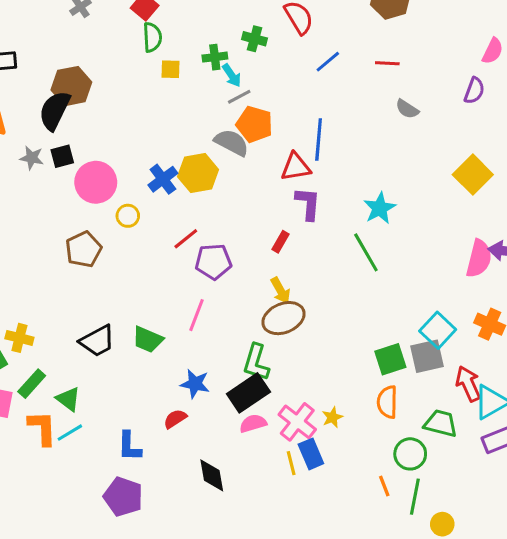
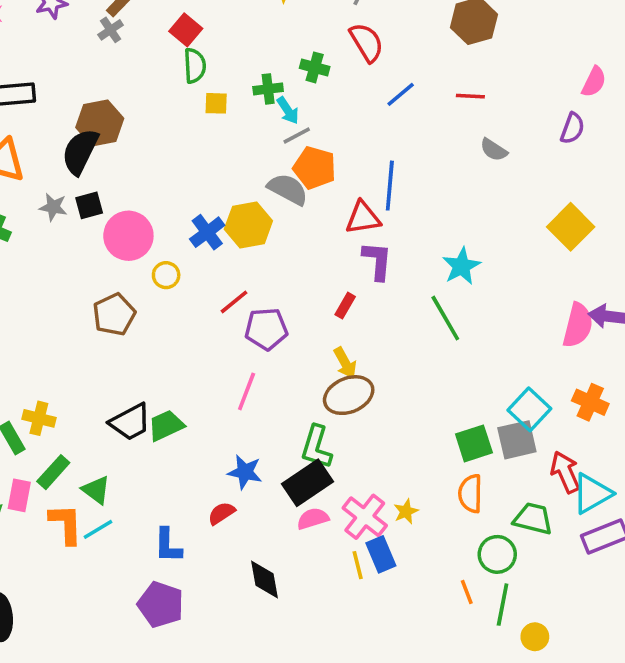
green trapezoid: (148, 339) -> (166, 426), moved, turned 132

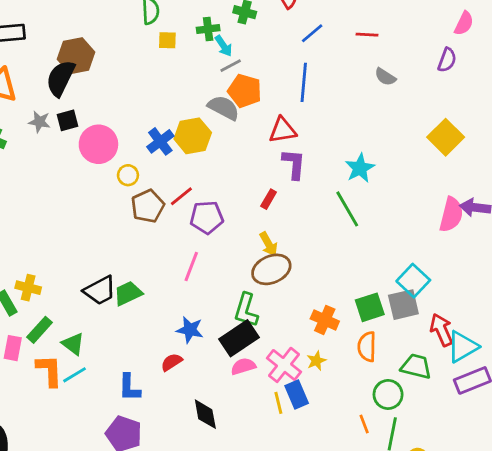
blue line: (390, 186) -> (304, 82), moved
brown pentagon: (114, 315) -> (148, 206), moved
orange cross: (590, 402) -> (325, 320), moved

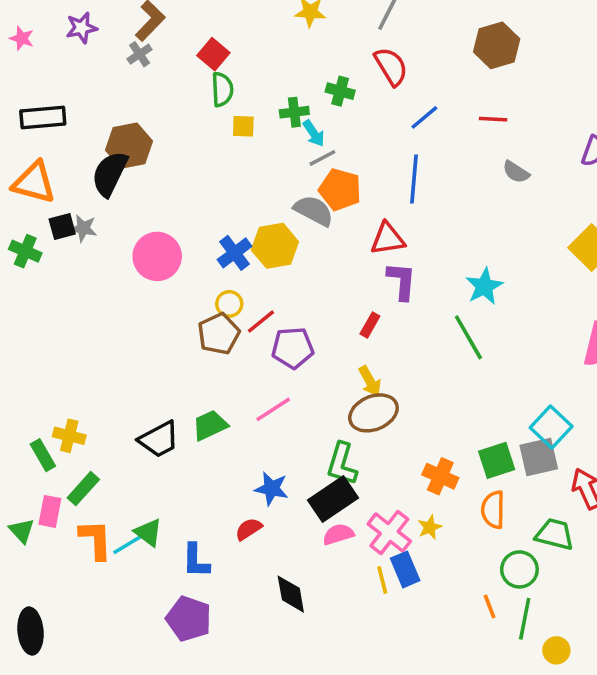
black square: (68, 120) -> (62, 227), moved
yellow circle: (128, 175) -> (229, 304), moved
pink line: (191, 267) -> (273, 409), turned 36
green trapezoid: (128, 293) -> (210, 425), moved
green triangle: (73, 344) -> (148, 533), moved

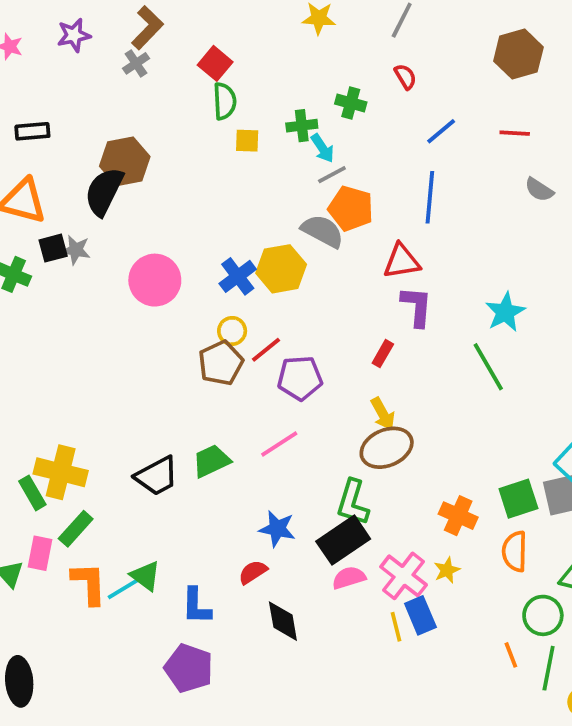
red semicircle: (391, 66) -> (405, 77), size x0.6
black rectangle: (43, 117) -> (32, 131), size x0.7
yellow cross: (69, 436) -> (61, 472), size x1.5
black diamond: (291, 594) -> (283, 621), moved

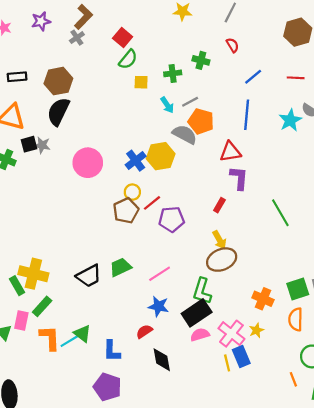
green semicircle: (225, 101) -> (128, 59), turned 42
cyan arrow: (323, 148) -> (167, 105), moved
brown hexagon: (125, 161) -> (58, 81), moved
cyan star: (505, 312) -> (290, 120), moved
pink line: (279, 444) -> (160, 274), moved

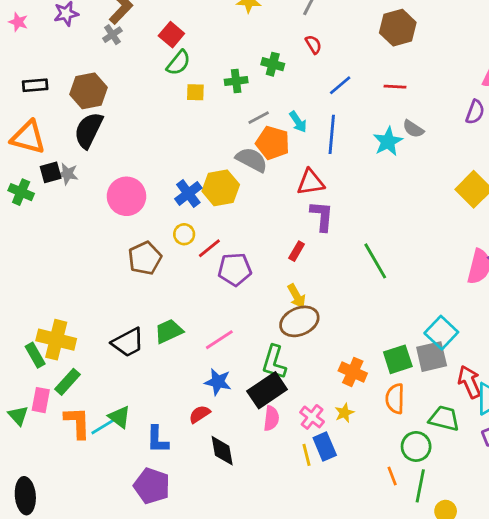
cyan arrow: (167, 105) -> (298, 122), moved
brown pentagon: (126, 211) -> (145, 258), moved
pink cross: (231, 334) -> (312, 417), size x0.7
pink semicircle: (200, 335) -> (271, 418), turned 114

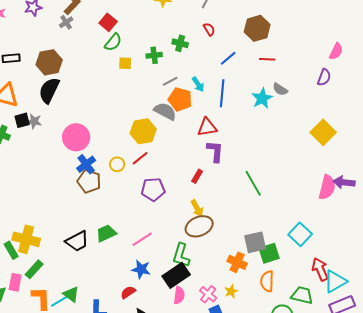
brown hexagon: (398, 28) -> (257, 28), moved
blue cross: (188, 193) -> (86, 164), moved
red line: (209, 248) -> (140, 158), moved
brown pentagon: (145, 258) -> (89, 181), turned -30
gray square: (432, 357) -> (255, 242), moved

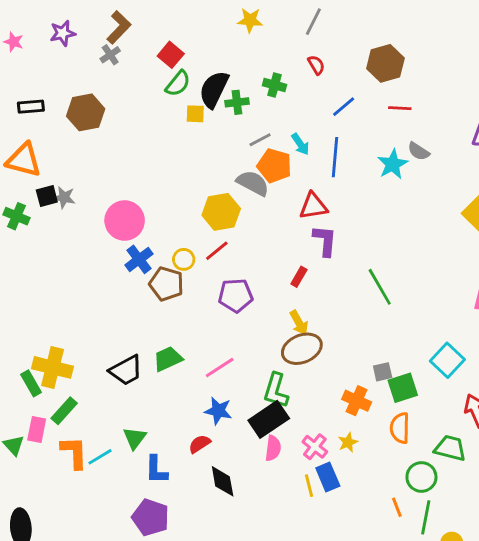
black semicircle: (49, 90) -> (214, 89), moved
brown pentagon: (89, 181) -> (166, 284), moved
gray square: (255, 242) -> (383, 372), size x0.6
green triangle: (71, 294) -> (135, 438), moved, turned 30

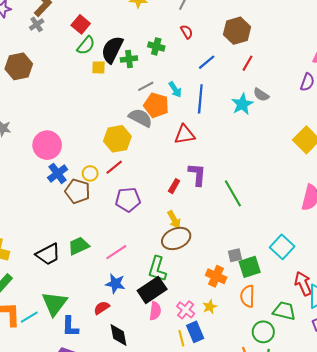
red line: (400, 108) -> (248, 63), turned -63
purple L-shape: (325, 241) -> (197, 174), moved
green triangle: (135, 438) -> (54, 304), size x1.5

